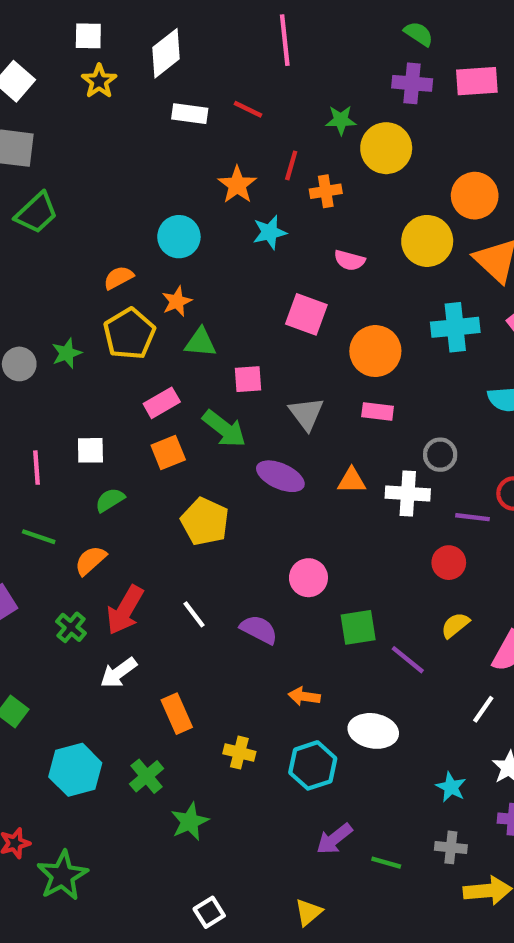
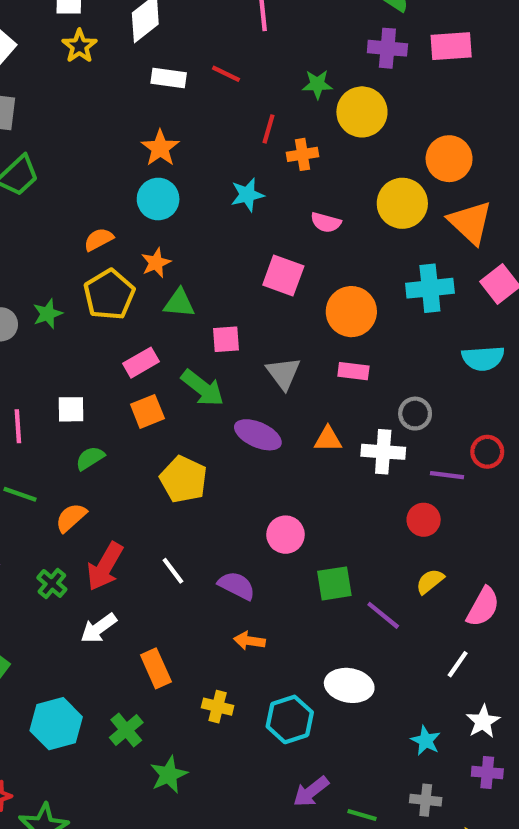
orange star: (237, 185) -> (160, 148), moved
orange arrow: (304, 696) -> (249, 641), moved

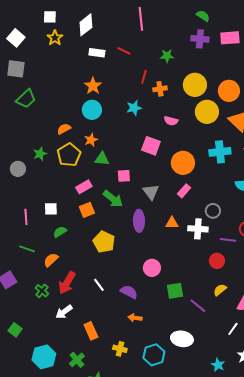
yellow circle: (362, 112) -> (195, 85), moved
green star: (48, 314) -> (40, 154), moved
pink rectangle: (353, 371) -> (184, 191), turned -56
purple ellipse: (258, 435) -> (139, 221), turned 65

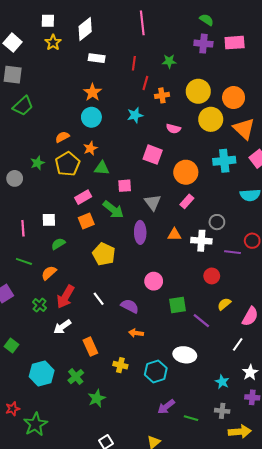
red line: (124, 51) -> (134, 63), moved, turned 72
red circle: (217, 261) -> (212, 276), moved

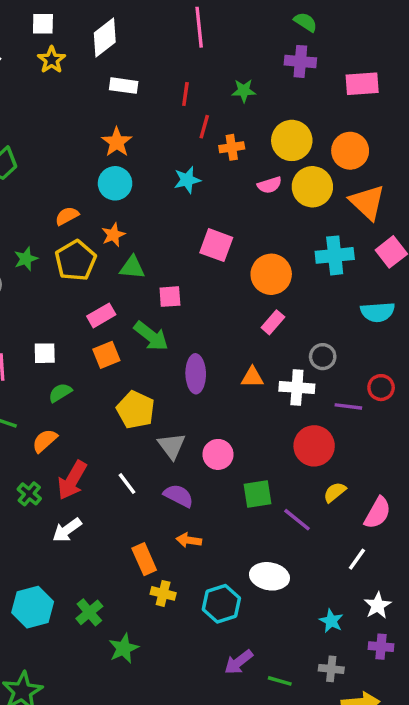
pink rectangle: (235, 43) -> (362, 84), moved
pink semicircle: (173, 129) -> (269, 185), moved, turned -32
gray triangle: (153, 202) -> (172, 446), moved
red circle: (212, 276) -> (314, 446), size x1.5
orange rectangle: (90, 347) -> (144, 559), moved

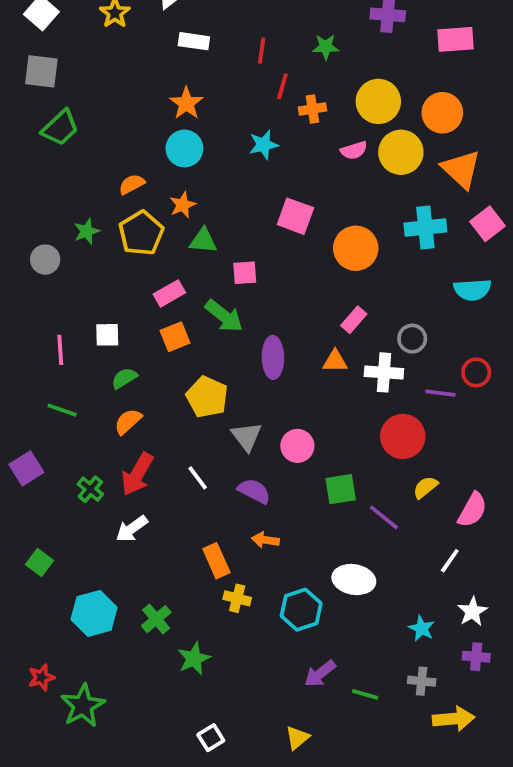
pink rectangle: (273, 322) -> (354, 320), moved
orange semicircle: (45, 441) -> (128, 421), moved

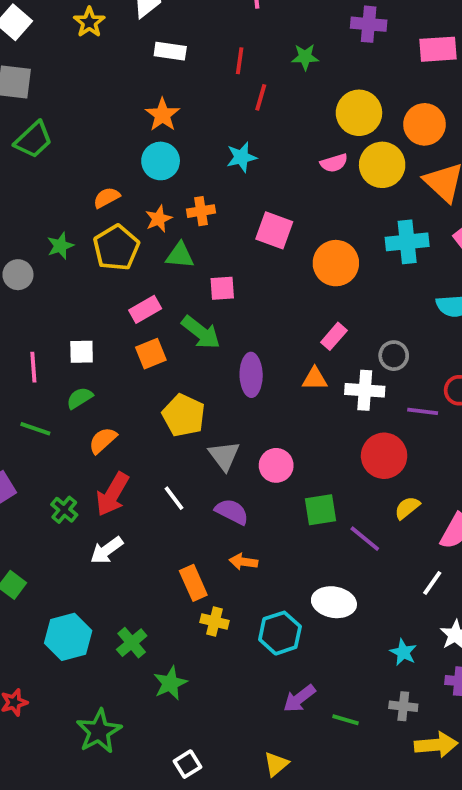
orange cross: (312, 109) -> (201, 211), moved
green semicircle: (124, 378) -> (80, 398), moved
green star: (83, 706) -> (99, 731), moved

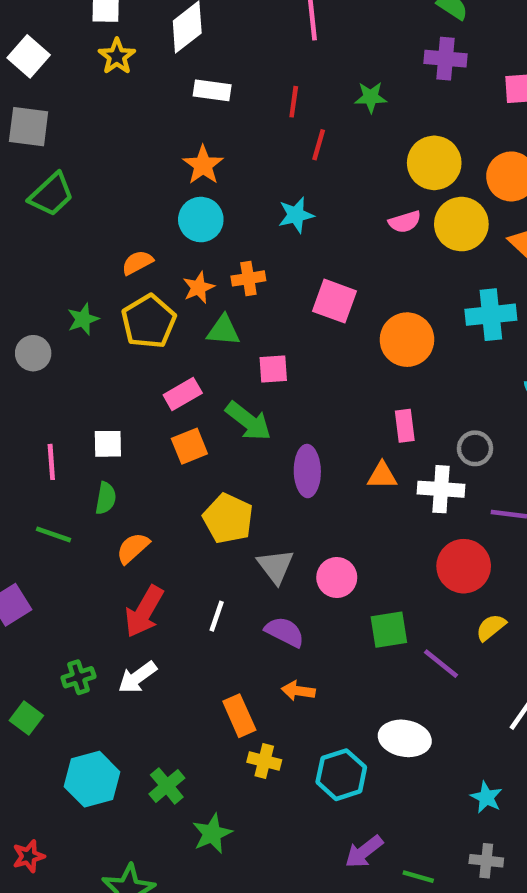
pink rectangle: (334, 336) -> (405, 426), turned -48
green semicircle: (80, 398) -> (106, 498), turned 132
white line: (174, 498) -> (217, 616), turned 56
green cross: (64, 510) -> (78, 677), moved, turned 32

